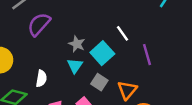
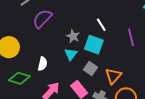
white line: (122, 33) -> (101, 25), moved
cyan square: (102, 53) -> (94, 45), turned -30
purple line: (147, 55) -> (131, 37), moved

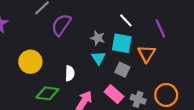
orange triangle: (113, 76) -> (147, 54), moved

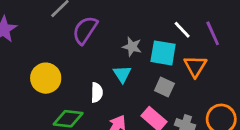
white line: (126, 20) -> (182, 30), moved
cyan triangle: (98, 58) -> (122, 74), moved

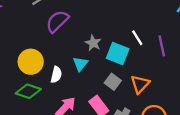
orange triangle: (195, 66) -> (140, 84), moved
yellow circle: (46, 78) -> (31, 62), moved

